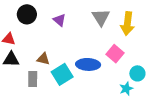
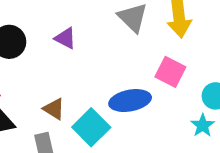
brown triangle: (43, 59) -> (54, 109), turned 32

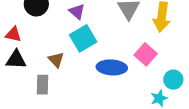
cyan square: (91, 127) -> (83, 38), moved

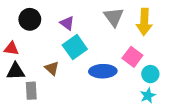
cyan circle: (173, 80) -> (150, 74), moved
gray rectangle: (42, 85) -> (31, 91), moved

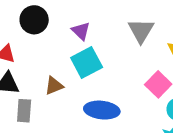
brown triangle: (52, 68) -> (54, 86), turned 49
blue ellipse: (103, 71) -> (102, 110), moved

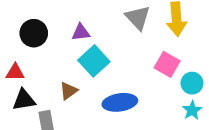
purple triangle: (81, 31) -> (81, 32), turned -36

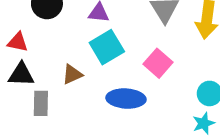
pink square: (167, 64) -> (158, 63), moved

